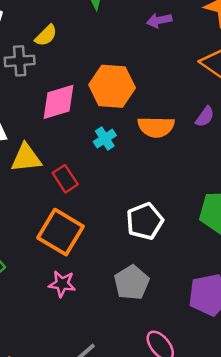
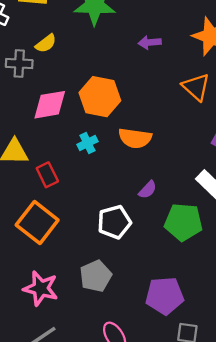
purple semicircle: (205, 117) -> (148, 190), moved
pink star: (62, 284) -> (41, 288), moved, size x1.4

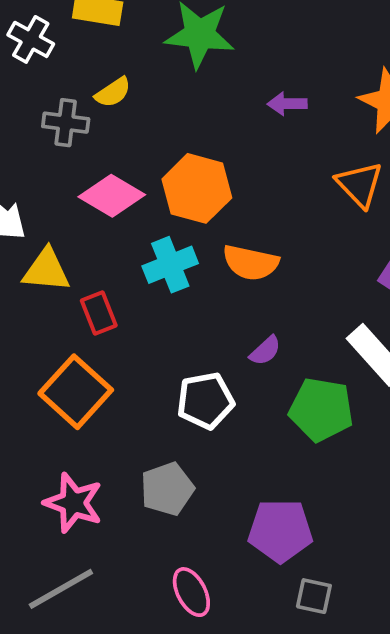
pink diamond: (50, 105) -> (112, 196), turned 36
cyan cross: (87, 143) -> (170, 265), size x1.5

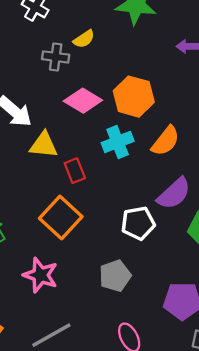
orange semicircle: (251, 263) -> (166, 141), turned -64
purple semicircle: (265, 351) -> (174, 194), size x1.8
pink star: (73, 503) -> (41, 275), moved

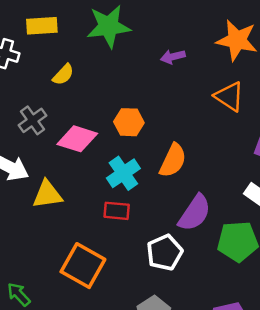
gray cross: (56, 57) -> (33, 120), moved, turned -30
orange hexagon: (134, 97) -> (129, 122), size x0.7
red rectangle: (75, 171) -> (117, 211), moved, turned -50

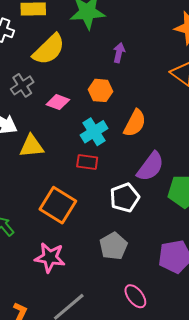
purple arrow: (173, 57) -> (119, 53), moved, turned 114
yellow semicircle: (63, 75) -> (49, 49), size x1.8
pink diamond: (77, 139) -> (58, 102), size x0.7

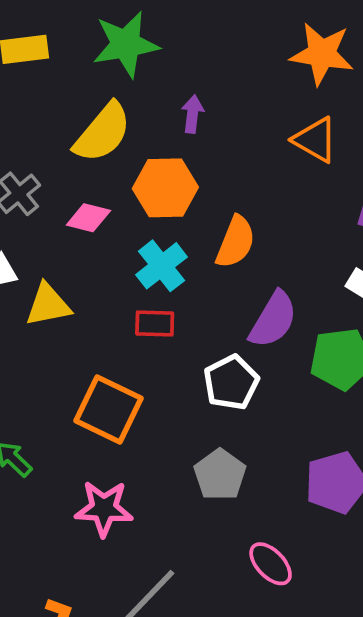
yellow semicircle: (49, 49) -> (103, 133), moved
orange hexagon: (100, 90) -> (165, 188), size x1.4

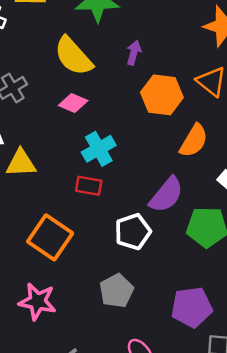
yellow semicircle: (103, 133) -> (73, 56), turned 90
orange hexagon: (165, 188) -> (162, 95), moved
pink diamond: (88, 218) -> (73, 103), moved
orange semicircle: (236, 242) -> (194, 141), moved

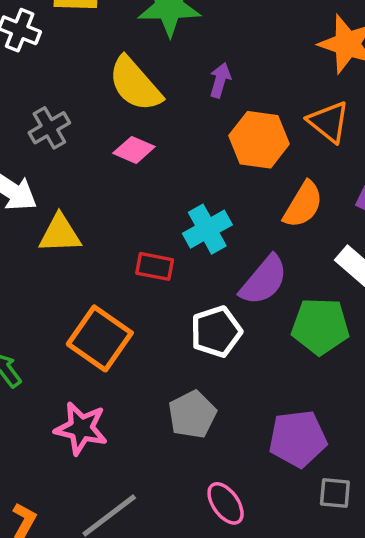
cyan cross: (99, 149) -> (207, 229), moved

